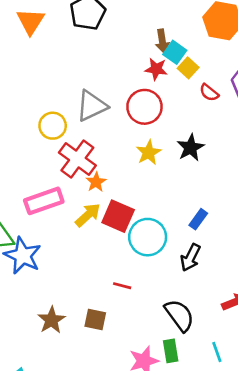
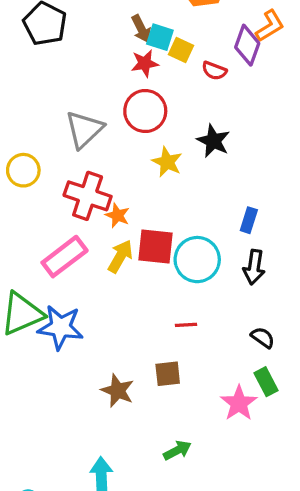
yellow circle: (53, 126) -> (23, 170), moved
black semicircle: (179, 315) -> (263, 338), size x0.6

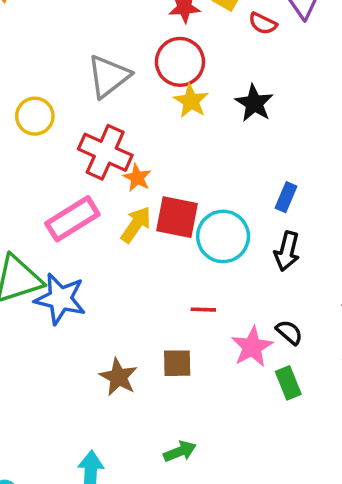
yellow star: (167, 162) -> (191, 101), moved
pink star: (239, 403) -> (252, 347), moved

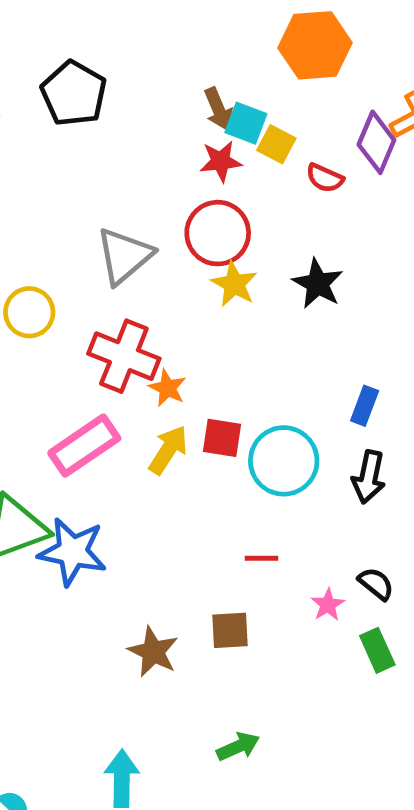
red square: (177, 217) -> (222, 438), size x0.7
pink star: (252, 347) -> (328, 605), size x0.6

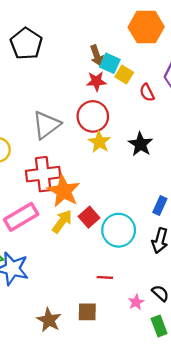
red semicircle: (325, 178) -> (147, 93), turned 36
red cross: (124, 356) -> (43, 174), turned -32
orange star: (167, 388) -> (64, 191), size x1.8
red square: (222, 438) -> (89, 217), turned 36

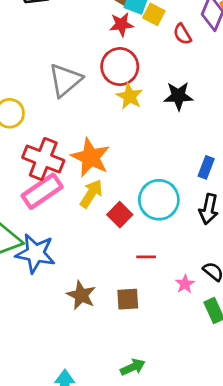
black star: (140, 144) -> (178, 96), turned -30
red cross: (43, 174) -> (43, 159), moved, turned 32
red square: (89, 217) -> (120, 215), moved
brown star: (49, 320) -> (81, 295), moved

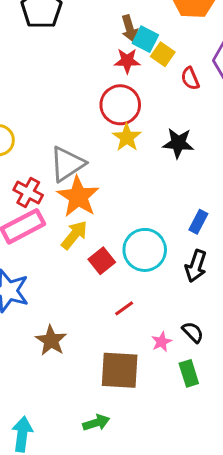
gray triangle: (65, 80) -> (67, 164), moved
red cross: (43, 159) -> (28, 193), size x0.7
red line: (146, 257) -> (124, 308), turned -42
brown square: (128, 299) -> (120, 370), moved, size x1.6

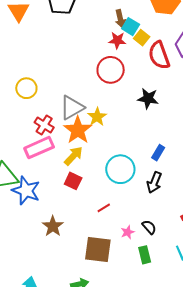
red semicircle: (190, 79) -> (159, 55), size x1.8
yellow star: (127, 137) -> (97, 117), moved
red square: (102, 261) -> (73, 181), moved, turned -30

